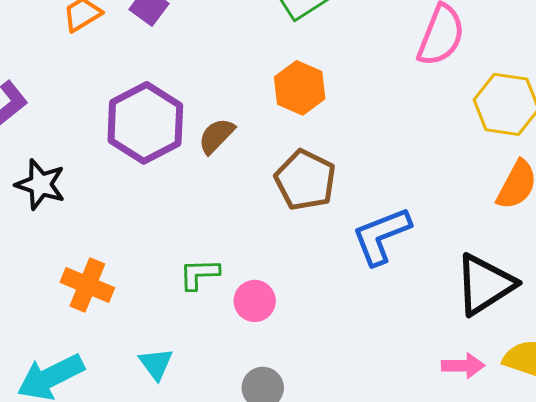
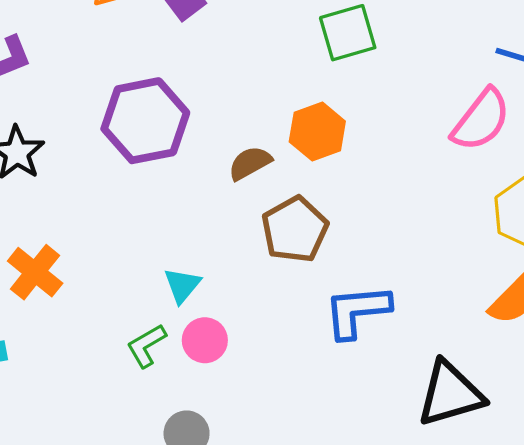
brown semicircle: (216, 136) -> (250, 163), moved
green L-shape: (199, 274) -> (146, 346), moved, turned -45
cyan triangle: (156, 364) -> (182, 285), moved

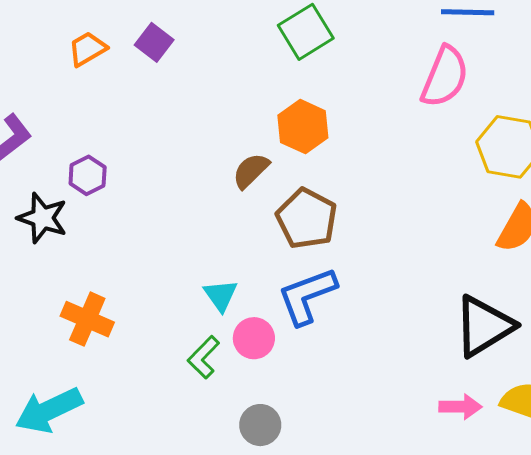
purple hexagon: (145, 121) -> (88, 175), moved, size x0.5
blue L-shape: (357, 311) -> (307, 296), moved

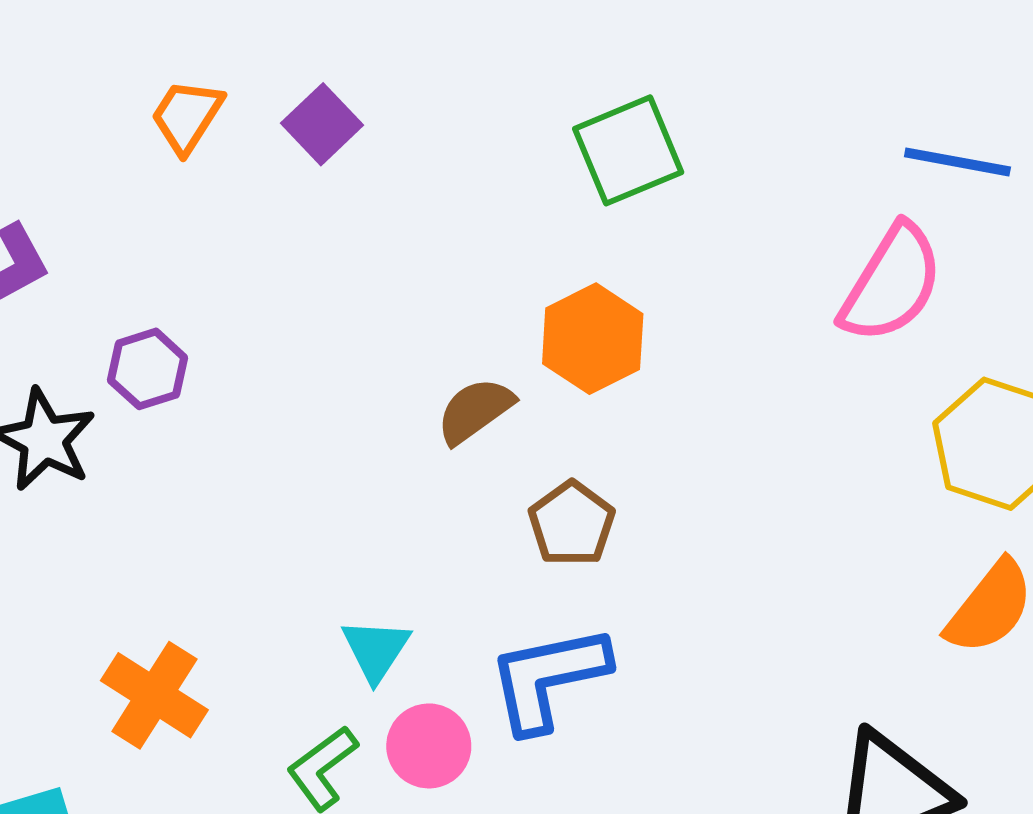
orange trapezoid: (87, 49) -> (187, 116), turned -36
brown pentagon: (307, 219) -> (572, 524), size x0.7
orange cross: (87, 319) -> (154, 695), moved

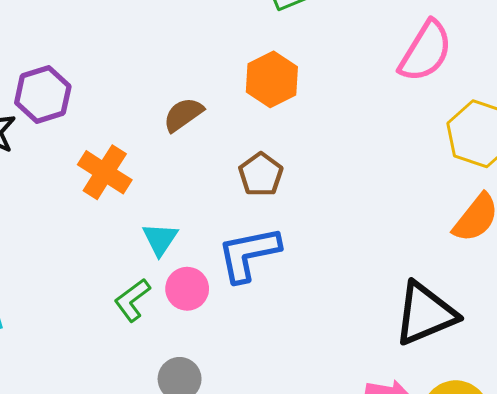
purple hexagon: (148, 369) -> (43, 95), size x1.4
brown semicircle: (475, 411) -> (183, 115), moved
orange cross: (154, 695) -> (105, 172), moved

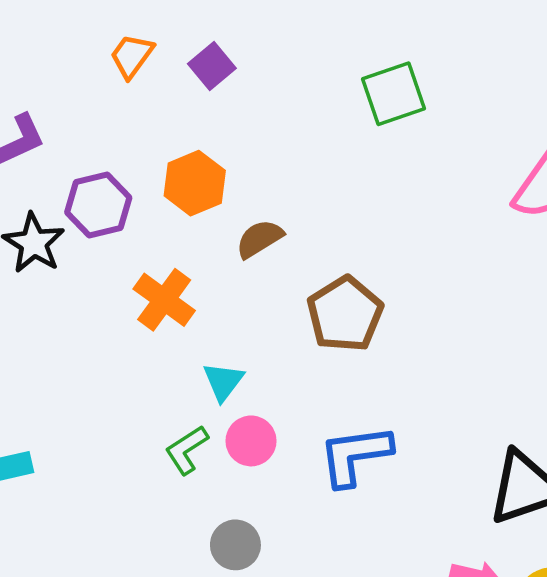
orange hexagon: (272, 79) -> (195, 183), moved
brown pentagon: (261, 175) -> (345, 314), size x1.5
blue L-shape: (249, 254) -> (355, 455), moved

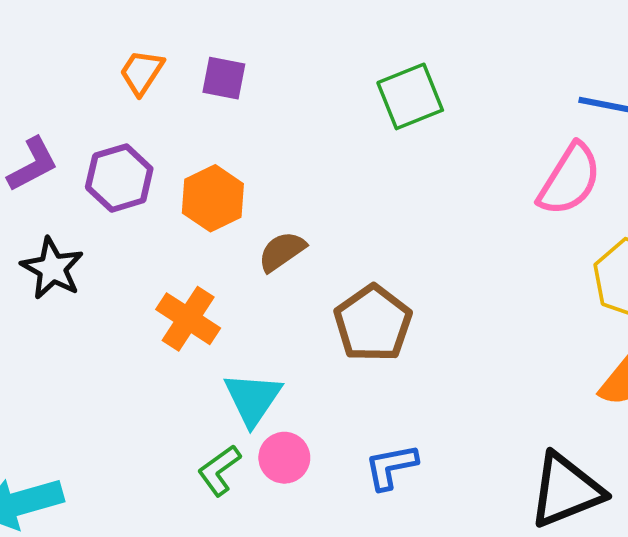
purple square: (212, 66) -> (224, 78), turned -36
purple hexagon: (98, 205) -> (119, 178), moved
cyan triangle: (223, 381) -> (253, 399), size x1.4
blue L-shape: (355, 455) -> (391, 467), size x0.7

